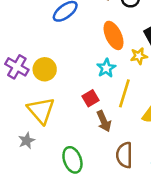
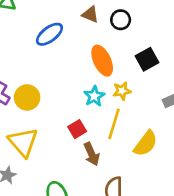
yellow star: (139, 56) -> (122, 91), moved

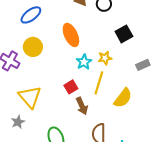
blue ellipse: (49, 34) -> (31, 15), moved
orange ellipse: (102, 61) -> (71, 35), moved
yellow circle: (27, 97) -> (33, 47), moved

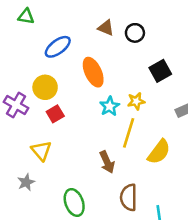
blue ellipse: (31, 15) -> (58, 47), moved
red square: (71, 87) -> (55, 114), moved
yellow triangle: (30, 97) -> (41, 151), size x0.7

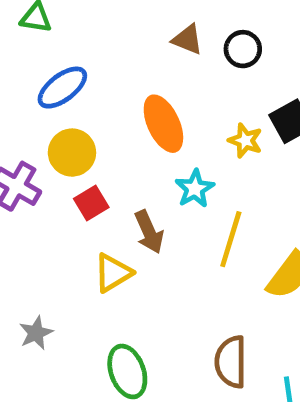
blue ellipse: (58, 47) -> (62, 88), moved
yellow star: (136, 101) -> (245, 140), moved, turned 30
yellow triangle: (41, 151) -> (113, 273), moved, turned 40
brown arrow: (107, 162) -> (149, 232), moved

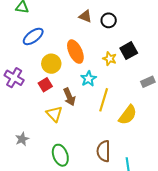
yellow circle: (72, 153) -> (51, 64), moved
yellow triangle: (113, 273) -> (54, 114), turned -42

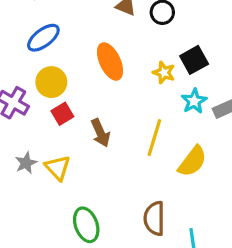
yellow circle: (51, 64) -> (51, 82), moved
cyan star: (88, 79) -> (194, 101), moved
yellow triangle: (54, 114) -> (58, 168), moved
gray star: (22, 139) -> (26, 163), moved

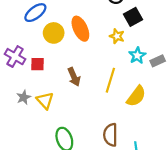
black square: (194, 60) -> (133, 17), moved
yellow circle: (51, 82) -> (54, 33), moved
red square: (62, 114) -> (38, 64), moved, turned 32

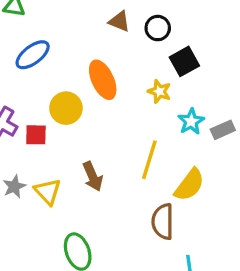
yellow circle: (54, 33) -> (66, 108), moved
brown arrow: (74, 77) -> (93, 176), moved
brown semicircle: (110, 135) -> (163, 222), moved

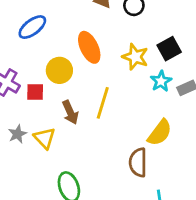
black square: (184, 61) -> (169, 49), moved
yellow star: (159, 91) -> (135, 57), size x1.4
yellow line: (149, 160) -> (103, 103), moved
brown arrow: (93, 176) -> (70, 112), moved

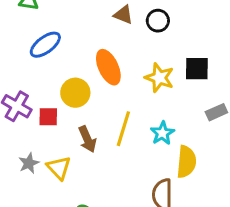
black square: (169, 49) -> (197, 69), turned 30
cyan star: (161, 81) -> (162, 133), moved
yellow semicircle: (160, 133) -> (186, 162), turned -32

